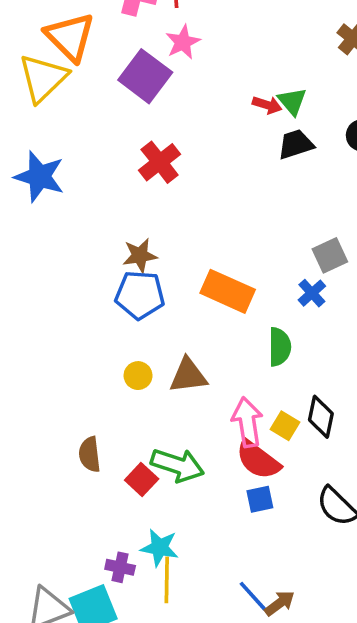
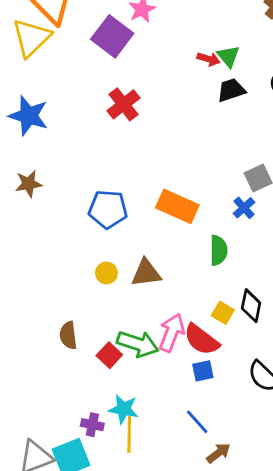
brown star: (140, 255) -> (29, 184), moved
pink arrow: (247, 422) -> (172, 333), moved, turned 30
blue line: (253, 596) -> (197, 422), moved

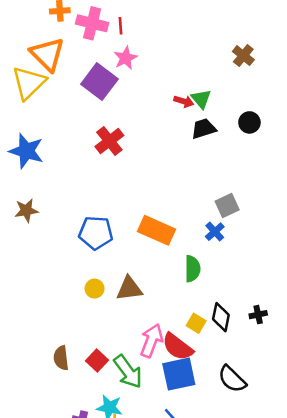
brown semicircle: (68, 335) -> (61, 358), moved
green arrow: (138, 344) -> (128, 372), moved, turned 36
blue square: (203, 371) -> (179, 374), size x1.8

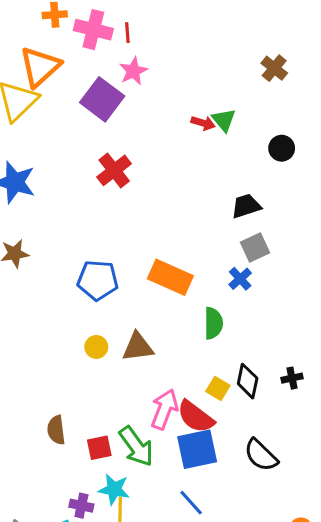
orange triangle: (47, 54) -> (40, 67), turned 33
black trapezoid: (204, 129) -> (246, 206), moved
red square: (97, 360) -> (99, 448), moved, turned 35

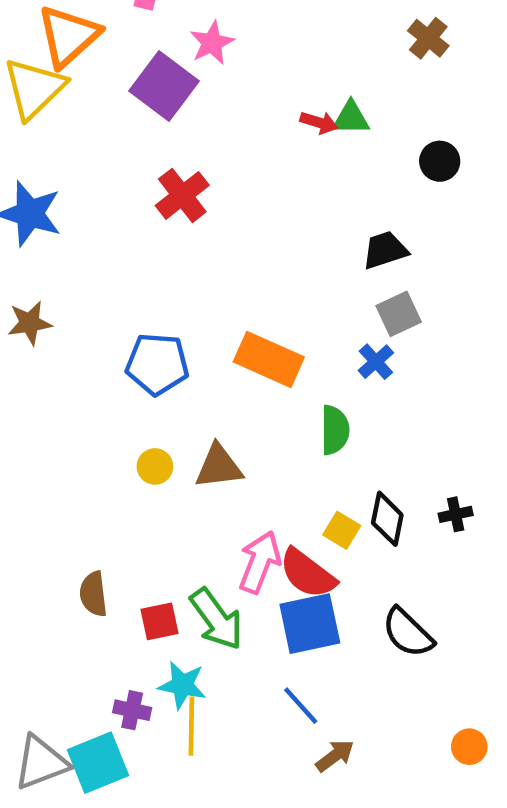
green triangle: (224, 120) -> (351, 118), turned -50

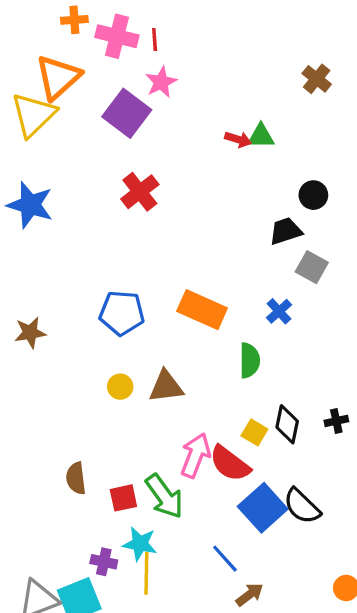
black circle: (440, 161) -> (313, 195), moved
gray square: (399, 314) -> (312, 267), moved, turned -36
brown star: (30, 323) -> (30, 333), moved
blue square: (310, 624) -> (263, 508), moved, turned -30

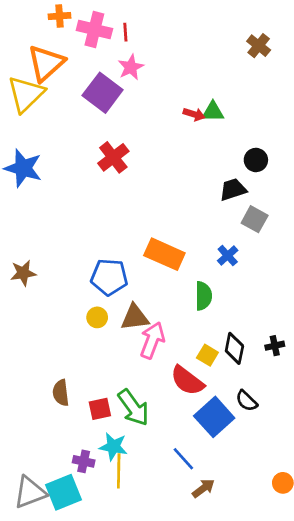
brown cross: (317, 79) -> (259, 46), moved
blue pentagon: (122, 313) -> (109, 277), moved
pink arrow: (196, 455) -> (152, 340), moved
black semicircle: (302, 506) -> (246, 401), moved, size x0.7

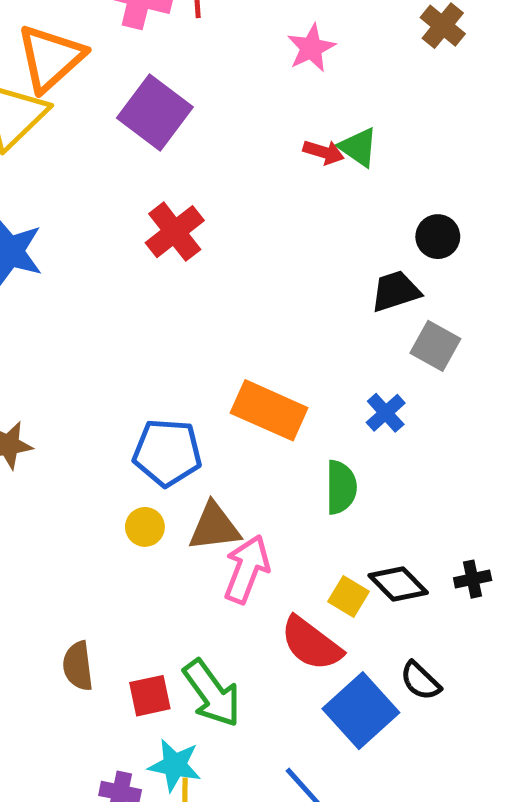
pink star: (131, 67) -> (311, 48), moved
green triangle: (213, 112) -> (358, 147), turned 35
black diamond: (234, 348) -> (398, 584), turned -56

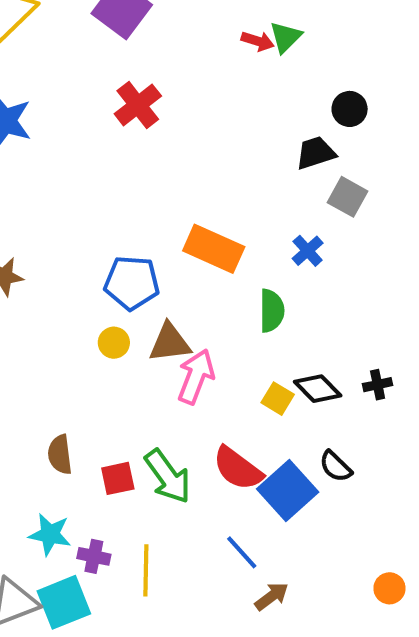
green triangle: (358, 147) -> (286, 37), turned 40
red semicircle: (311, 644) -> (238, 468), moved
cyan star: (175, 765) -> (50, 534), moved

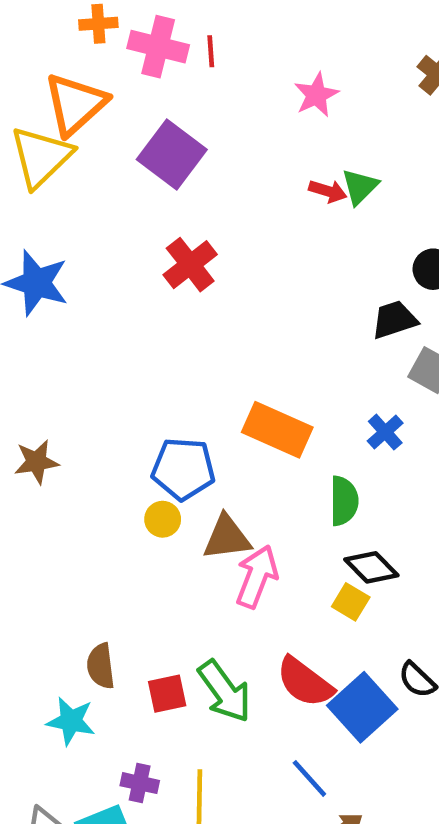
yellow circle: (114, 343) -> (163, 519), moved
black diamond: (318, 389) -> (371, 567), moved
cyan star: (50, 534) -> (71, 721), moved

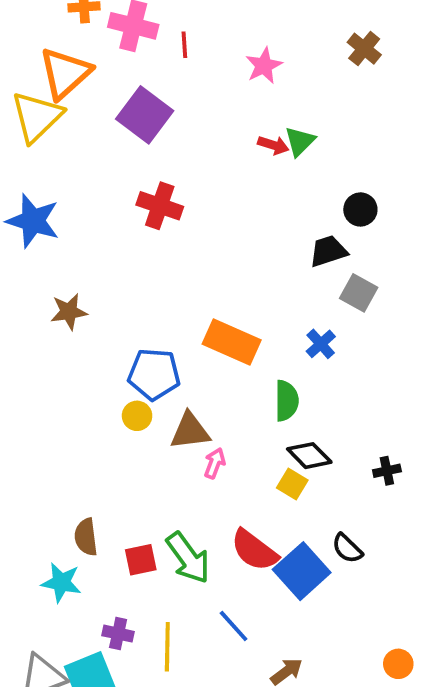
red line: (211, 51) -> (184, 45), moved
red cross: (190, 265) -> (160, 206), turned -33
brown star: (36, 462) -> (69, 312), moved
pink arrow: (257, 577) -> (215, 463), size x0.6
blue line: (309, 778) -> (234, 626), moved

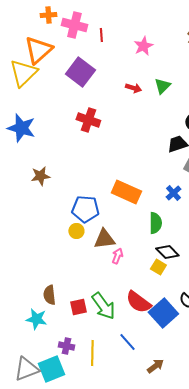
red arrow: (273, 145) -> (133, 88), moved

